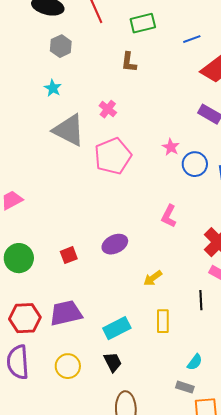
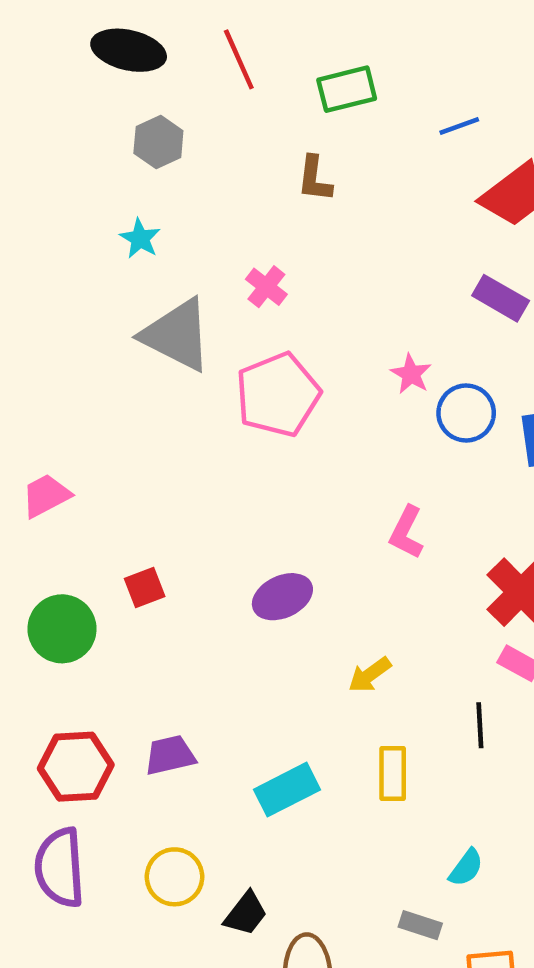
red square: (69, 255) -> (145, 588), moved
purple trapezoid: (66, 313) -> (170, 755), size x0.7
black trapezoid: (113, 362) -> (246, 914), moved, turned 65
gray rectangle: (185, 387) -> (420, 925), moved

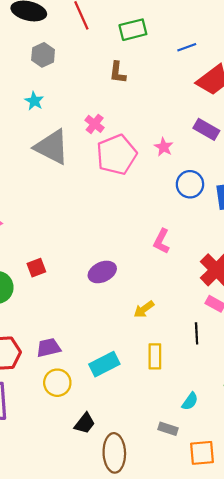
pink star: (411, 374) -> (164, 147), moved
pink pentagon: (278, 395) -> (116, 155), moved
yellow circle: (175, 877) -> (57, 383), moved

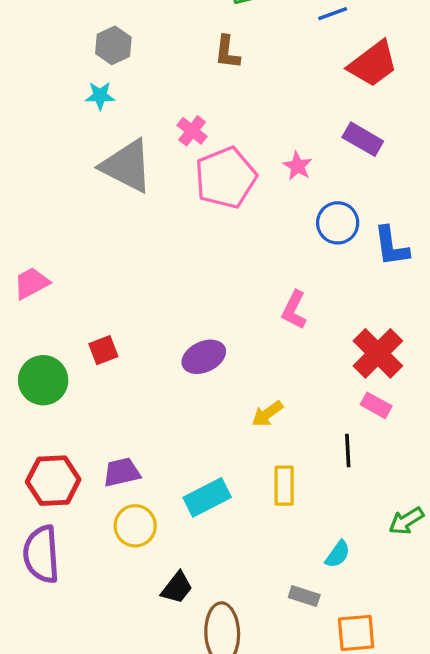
gray hexagon: (43, 55) -> (113, 45), moved
cyan star: (34, 101) -> (100, 96), turned -30

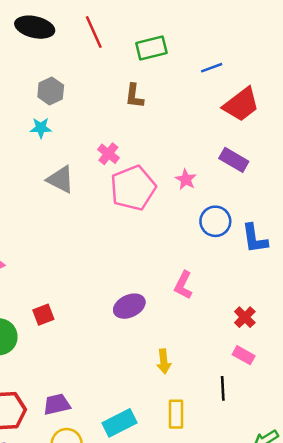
gray triangle: (127, 166) -> (60, 179), size x0.7
red cross: (378, 353) -> (245, 317), size x0.6
purple ellipse: (204, 357) -> (129, 306), moved
yellow arrow: (267, 414) -> (164, 361), turned -60

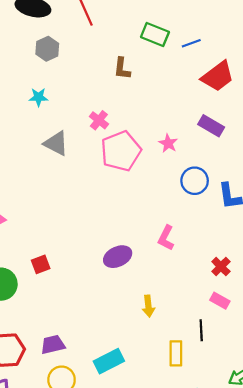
green rectangle: (151, 48) -> (155, 34), moved, turned 36
gray hexagon: (51, 91) -> (47, 49), moved
yellow rectangle: (176, 414) -> (176, 353), moved

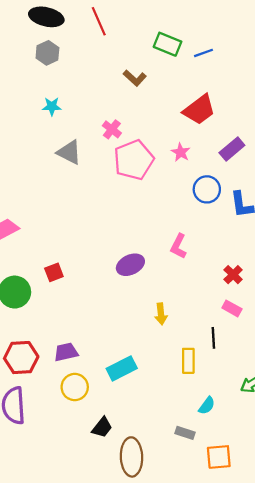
gray hexagon: (47, 49) -> (47, 53), moved
brown L-shape: (122, 69) -> (135, 78), turned -55
red trapezoid: (218, 76) -> (199, 110), moved
purple rectangle: (211, 126) -> (232, 149), moved, turned -70

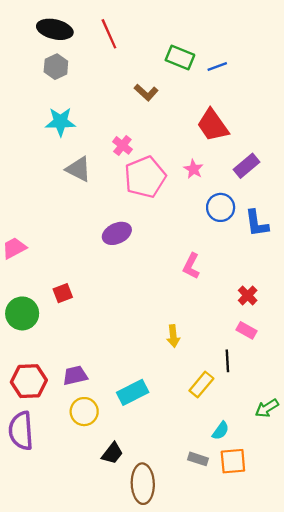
cyan star: (52, 106) -> (60, 122), size x1.5
red trapezoid: (199, 110) -> (213, 125), turned 92
purple ellipse: (130, 265) -> (117, 233), moved
yellow rectangle: (188, 361) -> (201, 384), turned 40
orange square: (219, 457) -> (233, 461), moved

